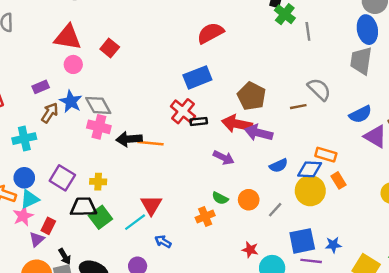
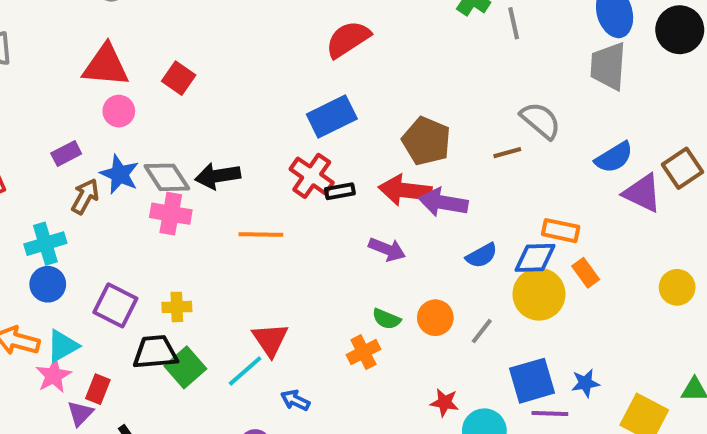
black arrow: (129, 139) -> (218, 176), moved
blue circle: (24, 178) -> (48, 284), moved

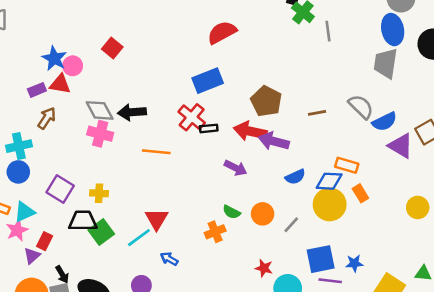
red triangle: (106, 66) -> (60, 84), moved, size x0.7
gray semicircle: (541, 120) -> (361, 107), moved
blue star: (120, 174) -> (54, 58), moved

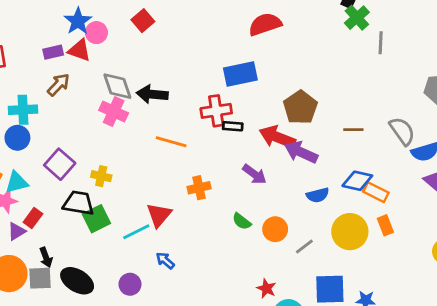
red cross: (192, 117) -> (216, 111), turned 32
blue diamond: (329, 181) -> (357, 181), moved
orange cross: (215, 232) -> (199, 188), moved

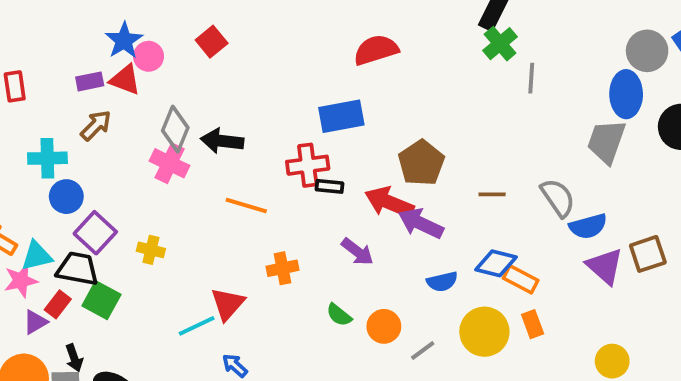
gray diamond: (117, 86) -> (175, 129), turned 40
blue circle: (17, 138) -> (66, 197), moved
black trapezoid: (78, 203) -> (77, 269), moved
green square: (96, 219) -> (101, 300), moved, turned -36

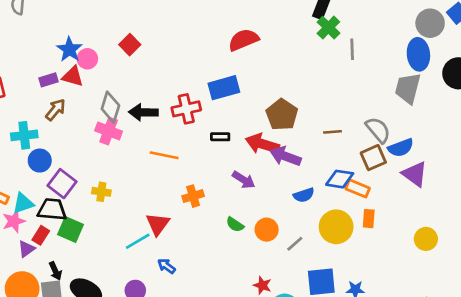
red cross: (308, 165) -> (186, 109), moved
brown square: (648, 254) -> (373, 158), moved
orange rectangle: (533, 324) -> (369, 219), turned 30

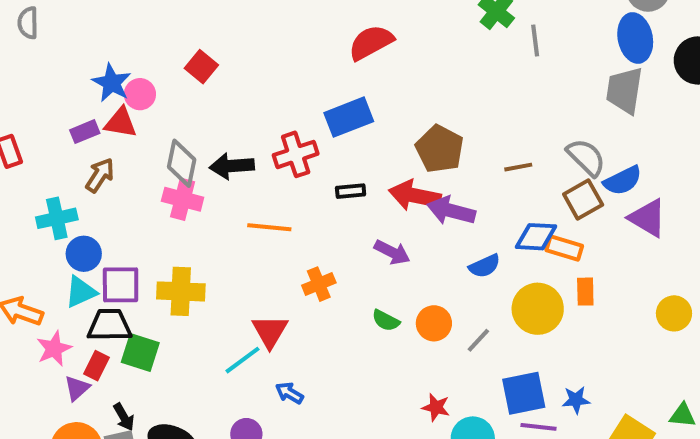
purple square: (62, 184) -> (121, 285), turned -32
yellow cross: (101, 192) -> (181, 291), size x1.6
cyan triangle: (23, 203) -> (81, 292), moved

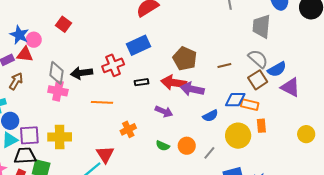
gray trapezoid: (624, 90) -> (261, 26), moved

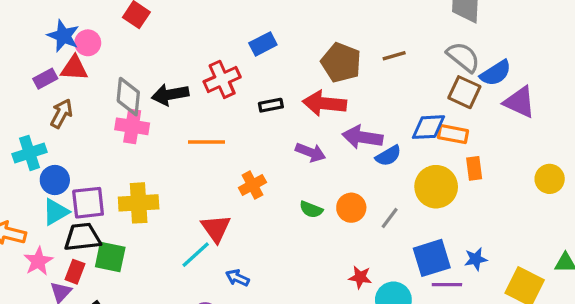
blue rectangle: (139, 45) -> (263, 44), size x0.7
brown line: (224, 65) -> (394, 56), moved
brown square: (258, 80) -> (464, 92), turned -30
purple arrow: (192, 89) -> (362, 137), moved

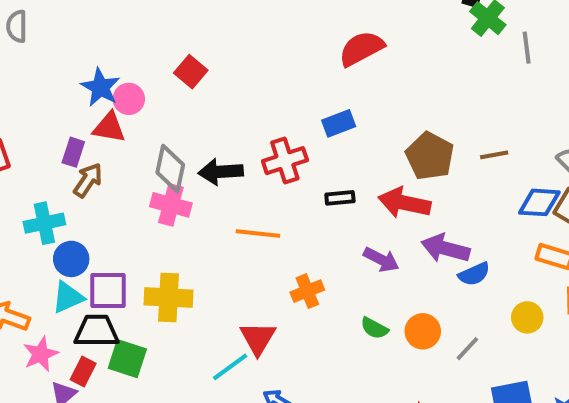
purple rectangle: (45, 79) -> (73, 152), moved, turned -50
blue diamond: (428, 127) -> (539, 202), moved
yellow circle: (436, 187) -> (527, 317), size x0.6

